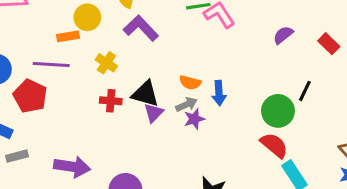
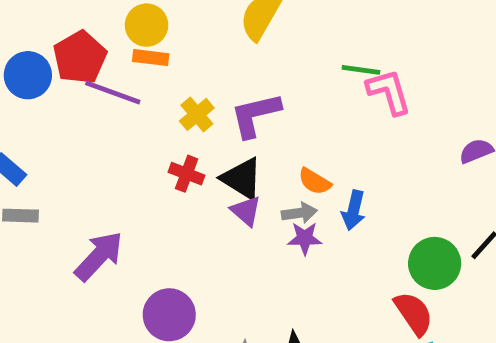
yellow circle: (87, 17) -> (147, 25), moved
purple L-shape: (141, 28) -> (255, 115), moved, turned -76
red pentagon: (30, 96) -> (80, 57), moved
purple triangle: (154, 113) -> (246, 211), turned -50
purple arrow: (72, 167) -> (99, 256), turned -72

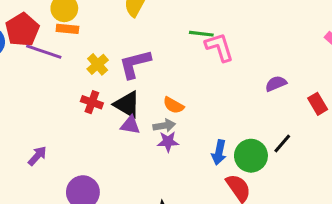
blue arrow: (354, 210) -> (219, 152), moved
purple triangle: (246, 211) -> (130, 125), turned -30
purple arrow: (99, 256) -> (37, 156), size x0.6

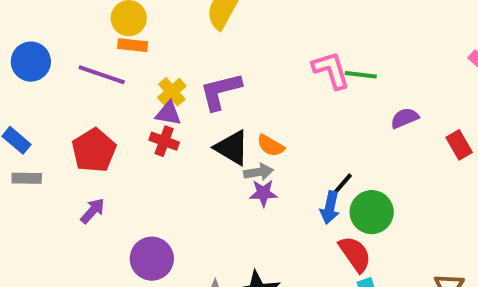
red pentagon: (22, 30) -> (94, 150), moved
green line: (201, 34) -> (361, 75), moved
black triangle: (127, 104) -> (232, 148), moved
purple triangle: (130, 125) -> (168, 113), moved
black line: (282, 143) -> (341, 185), moved

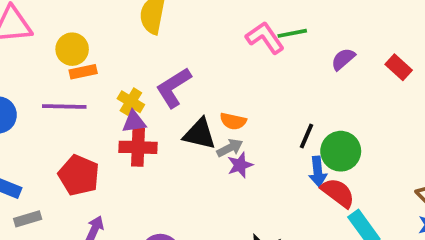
red cross: (164, 141) -> (138, 147), size x1.4
blue arrow: (330, 208) -> (318, 172), moved

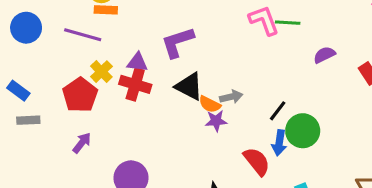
yellow cross: (131, 102) -> (101, 72), moved
orange semicircle: (233, 121) -> (210, 104), moved
gray arrow: (230, 148) -> (231, 97), moved
red semicircle: (338, 193) -> (257, 161), moved

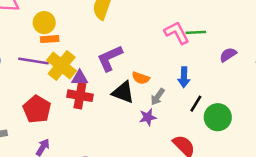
yellow cross: (101, 72) -> (62, 66), moved, size x1.6
gray arrow: (231, 97) -> (158, 97), turned 144
orange semicircle: (210, 104) -> (141, 78), moved
blue arrow: (279, 143) -> (184, 77), moved

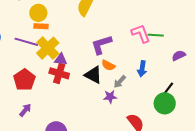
purple L-shape: (110, 58) -> (101, 45), moved
black line: (196, 104) -> (168, 89), moved

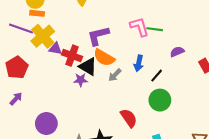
orange semicircle: (108, 65) -> (104, 58), size x1.5
red cross: (59, 73) -> (72, 56), moved
black line: (168, 89) -> (157, 76), moved
purple star: (110, 97) -> (81, 80), moved

